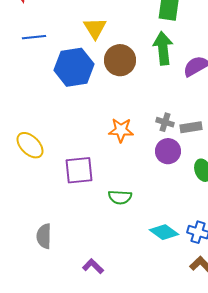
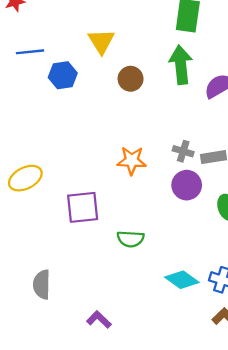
brown circle: (120, 60) -> (131, 79), size x0.7
blue hexagon: (74, 67) -> (63, 75), moved, size x0.6
yellow ellipse: (30, 145) -> (25, 178), turned -72

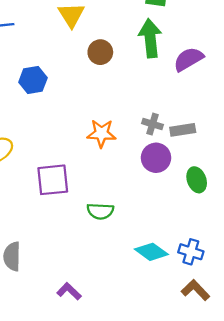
blue hexagon: (63, 75) -> (33, 80), moved

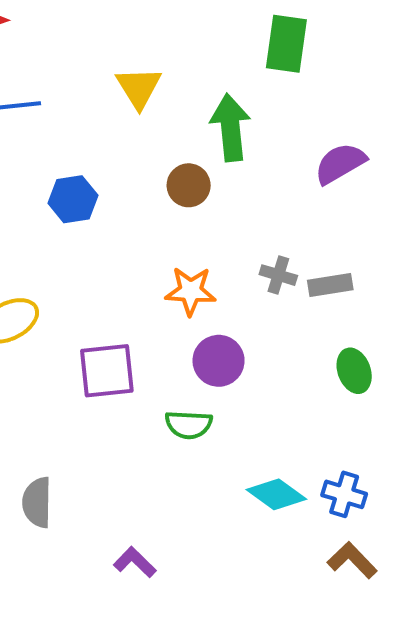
green arrow: (150, 38) -> (230, 127), moved
brown circle: (100, 52) -> (189, 185), moved
purple circle: (156, 158) -> (219, 361), moved

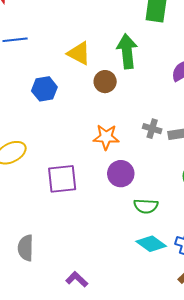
yellow triangle: (139, 88) -> (79, 53), moved, turned -30
green semicircle: (189, 425) -> (146, 206), moved

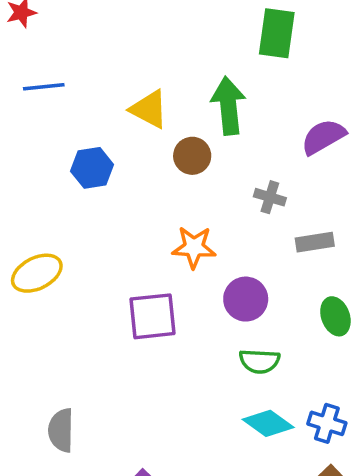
gray cross: (152, 129) -> (270, 197), moved
purple circle: (121, 174) -> (246, 299), moved
purple square: (62, 179) -> (152, 316), moved

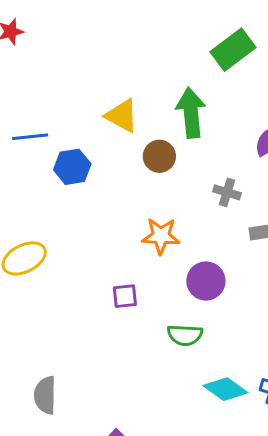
green rectangle: (277, 33) -> (233, 50), turned 45
blue line: (44, 87) -> (30, 137), moved
purple square: (152, 316) -> (125, 296), size x0.6
green semicircle: (260, 361) -> (185, 335), moved

